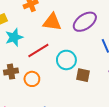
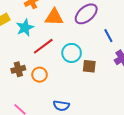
cyan star: (14, 37) -> (25, 28), moved

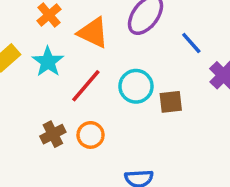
orange triangle: (54, 17) -> (93, 33), turned 36

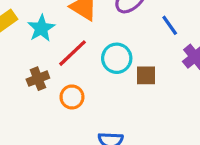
brown cross: (53, 134) -> (38, 79), moved

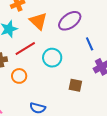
brown square: (146, 75) -> (75, 85), moved

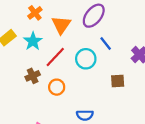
orange triangle: (38, 21) -> (61, 25), turned 36
blue line: (90, 44) -> (106, 43), moved

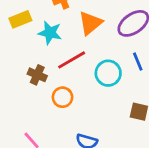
cyan star: (33, 41) -> (50, 33), turned 30
brown cross: (33, 76) -> (37, 75), turned 32

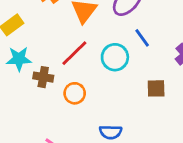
cyan star: (50, 33) -> (19, 59), moved

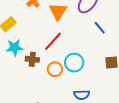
cyan circle: (115, 57) -> (74, 63), moved

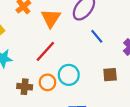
brown cross: (32, 59) -> (25, 87), moved

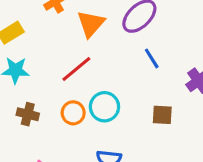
brown cross: (25, 87) -> (28, 114), moved

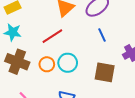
brown cross: (28, 114) -> (17, 62), size x1.6
brown square: (162, 115) -> (105, 72), size x1.5

